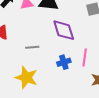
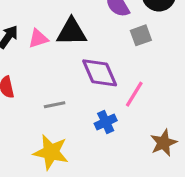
pink line: (85, 57) -> (134, 94), moved, turned 30

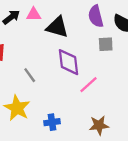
pink triangle: (38, 39) -> (34, 14), moved
gray line: (55, 105) -> (30, 75), turned 49
blue cross: (106, 122) -> (52, 122), moved

